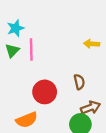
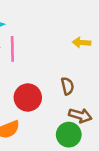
brown arrow: (90, 108) -> (80, 115), turned 36

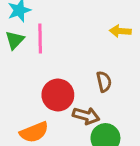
brown arrow: (80, 115) -> (86, 116), moved

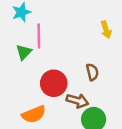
yellow arrow: (120, 31) -> (106, 30), turned -112
green triangle: (15, 40) -> (24, 52), moved

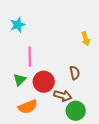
pink line: (39, 36) -> (30, 57), moved
green triangle: (24, 52) -> (20, 80), moved

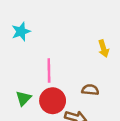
pink line: (30, 57) -> (49, 70), moved
brown semicircle: (75, 73) -> (90, 90), turned -72

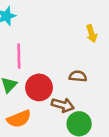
pink line: (49, 70) -> (19, 56), moved

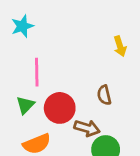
brown semicircle: (78, 76) -> (104, 95), turned -108

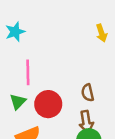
yellow arrow: (120, 46) -> (102, 33), moved
brown arrow: (87, 128) -> (86, 122), moved, turned 65

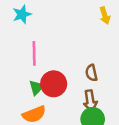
green triangle: (18, 102) -> (37, 87), moved

